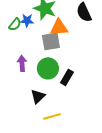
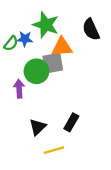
green circle: (48, 68) -> (36, 71), moved
black rectangle: (67, 77) -> (71, 122), moved

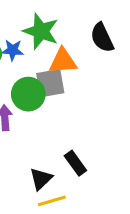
black rectangle: (71, 122) -> (75, 163), turned -66
black triangle: (38, 127) -> (41, 179), moved

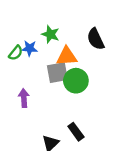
green star: (41, 31) -> (50, 34), size x0.7
green circle: (28, 94) -> (76, 81), moved

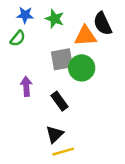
blue star: (30, 48) -> (25, 15), moved
orange triangle: (67, 56) -> (85, 36), moved
black rectangle: (76, 132) -> (60, 101), moved

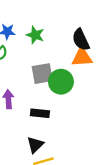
orange triangle: (85, 36) -> (82, 57), moved
black rectangle: (60, 101) -> (40, 113), turned -48

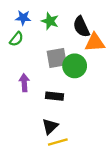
black semicircle: (81, 40) -> (81, 27), moved

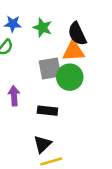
orange triangle: (95, 42) -> (73, 51), moved

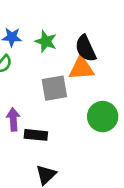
green circle: (70, 77) -> (103, 117), moved
black rectangle: (47, 111) -> (36, 135), moved

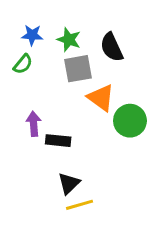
orange triangle: (81, 68) -> (101, 98), moved, turned 40
gray square: (54, 88) -> (78, 69), moved

